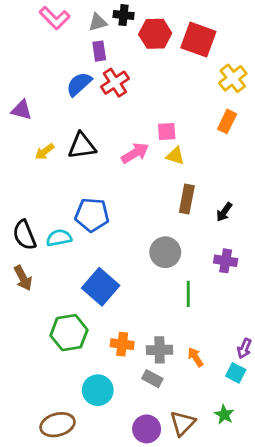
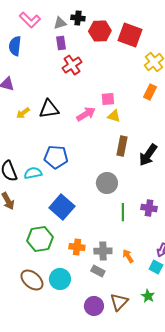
blue semicircle: (79, 84) -> (15, 46), moved, turned -42
black arrow: (224, 212) -> (148, 155), size x1.6
purple cross: (226, 261) -> (149, 208), moved
brown ellipse: (57, 425) -> (32, 280), moved, turned 55

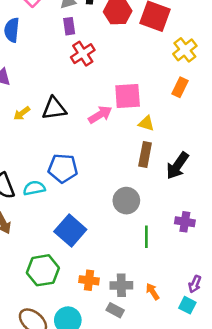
pink square: (108, 99) -> (128, 96), size x1.6
yellow triangle: (114, 116) -> (146, 123), moved
purple cross: (149, 208) -> (185, 222), moved

